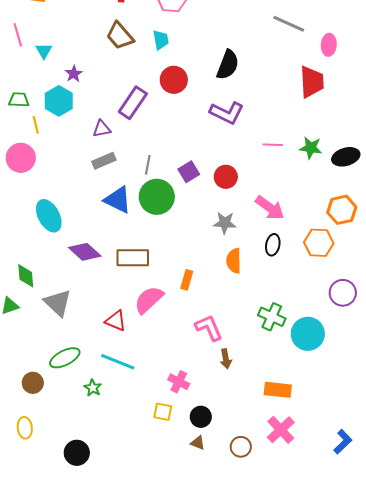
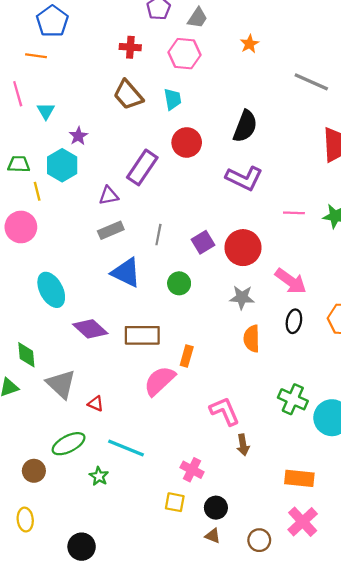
red circle: (226, 177) -> (243, 248), size x1.4
green circle: (157, 197) -> (179, 283), moved, size x0.6
orange rectangle: (187, 280) -> (187, 356), moved
red triangle: (116, 321) -> (96, 404), moved, size x0.7

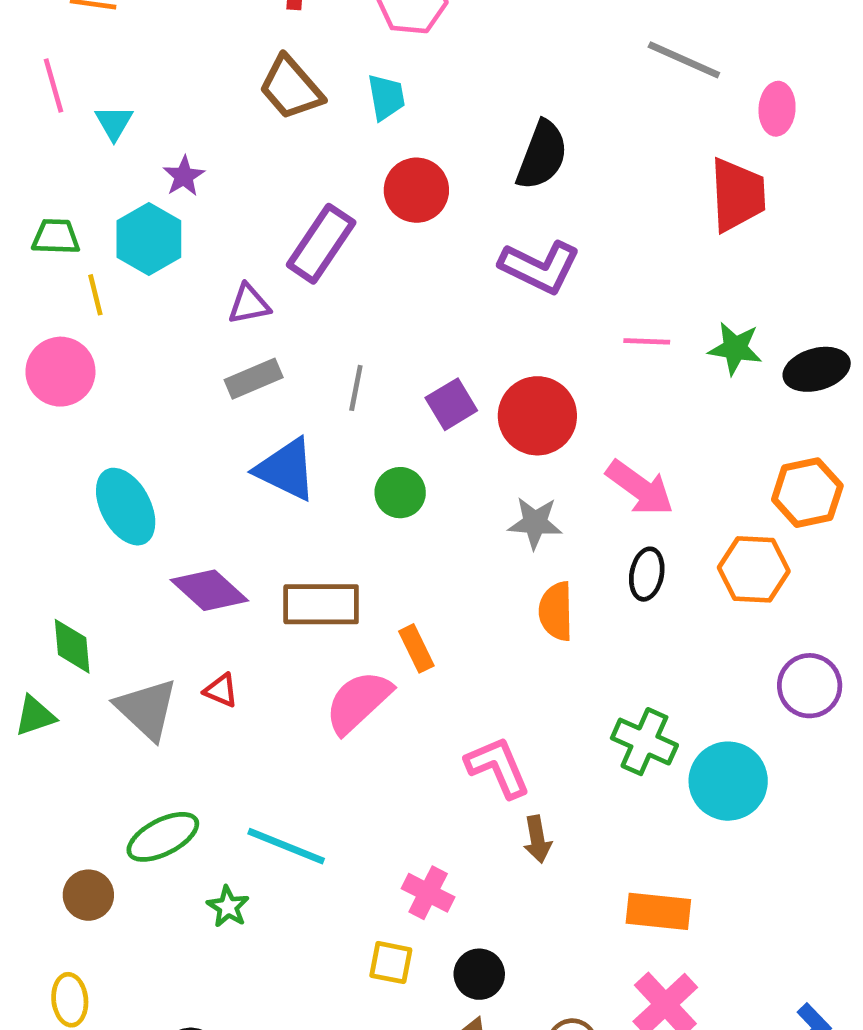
orange rectangle: (187, 356) -> (416, 648), turned -42
red triangle: (96, 404) -> (221, 690), moved

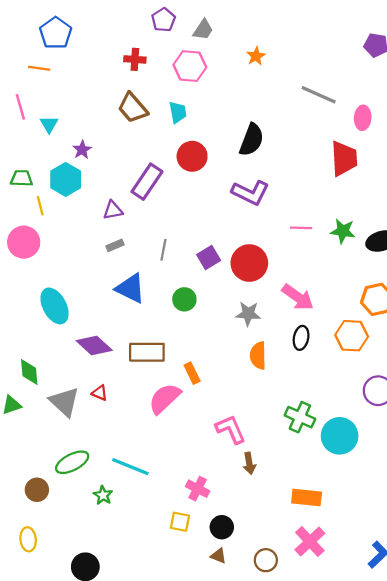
gray rectangle: (254, 379) -> (115, 245), size x0.7

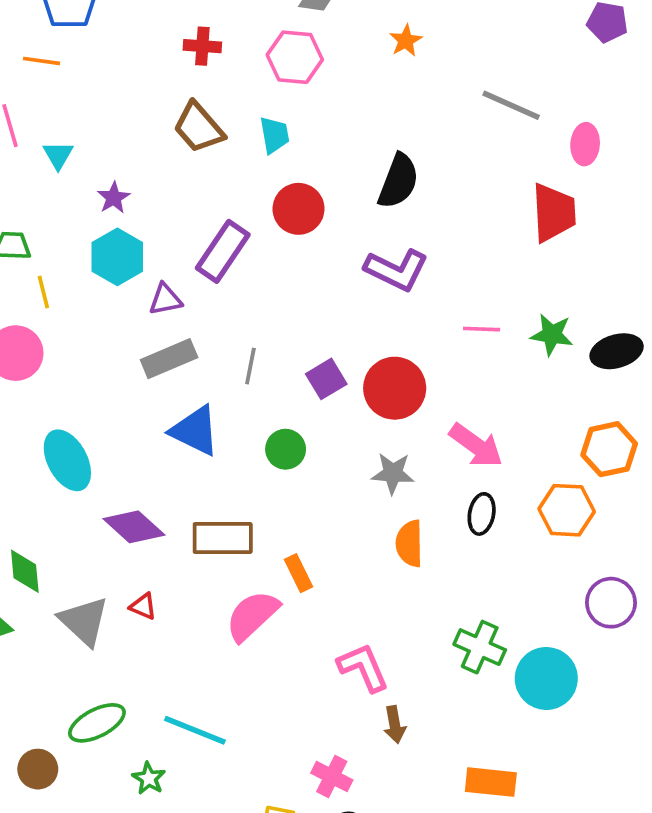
cyan hexagon: (66, 179) -> (117, 257), moved
gray rectangle: (115, 245) -> (169, 359), size x1.8
pink cross: (198, 489) -> (332, 776), moved

